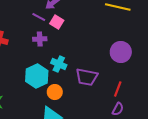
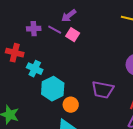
purple cross: (40, 39) -> (34, 29), moved
cyan cross: (59, 64) -> (35, 69), moved

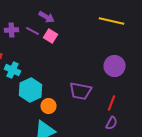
purple arrow: (69, 16) -> (47, 17), turned -112

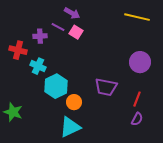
purple cross: (12, 30) -> (40, 36), moved

